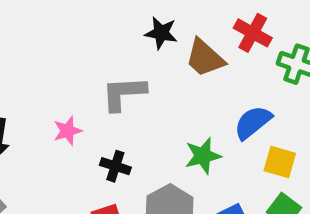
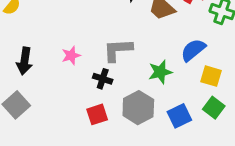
gray L-shape: (124, 93) -> (118, 50), moved

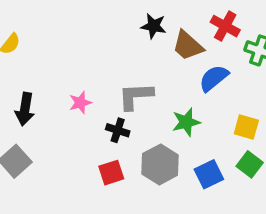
blue semicircle: (193, 50) -> (214, 78), moved

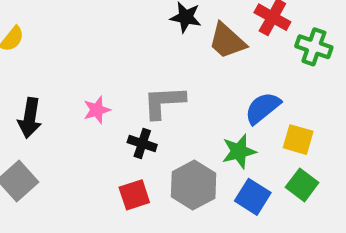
blue semicircle: (214, 78) -> (263, 108), moved
green star: (186, 122) -> (239, 151), moved
blue square: (209, 174) -> (253, 197), turned -32

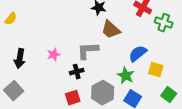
brown trapezoid: (227, 41) -> (111, 30), moved
black cross: (142, 144) -> (77, 72), turned -32
green star: (239, 151) -> (126, 76), turned -30
green square: (302, 185) -> (169, 95), moved

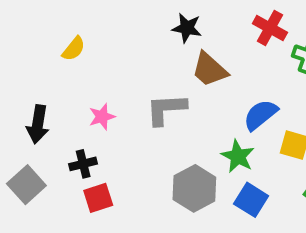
yellow semicircle: (11, 19) -> (74, 49), moved
black cross: (77, 72) -> (83, 164), moved
red square: (73, 98) -> (98, 198), moved

